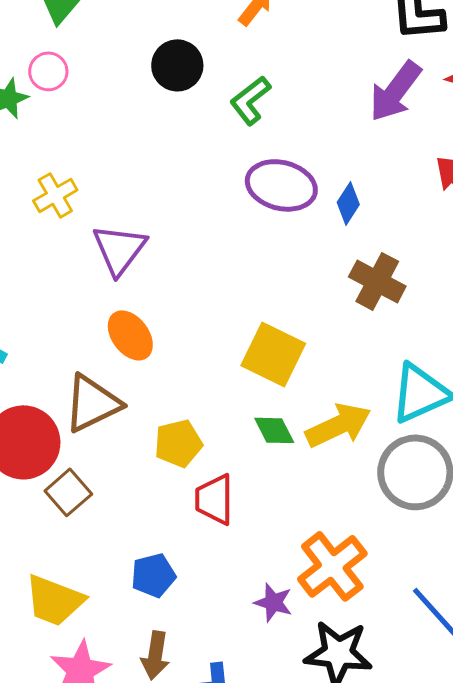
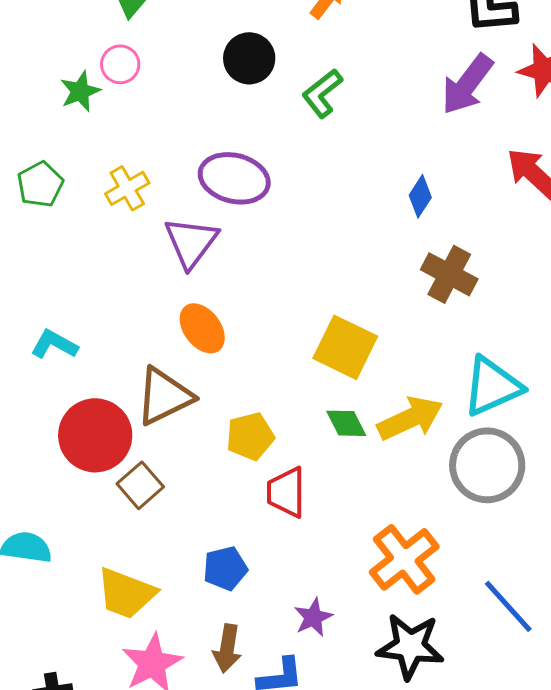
purple ellipse: (281, 185) -> (234, 178), moved
purple star: (273, 602) -> (313, 617), moved, turned 30

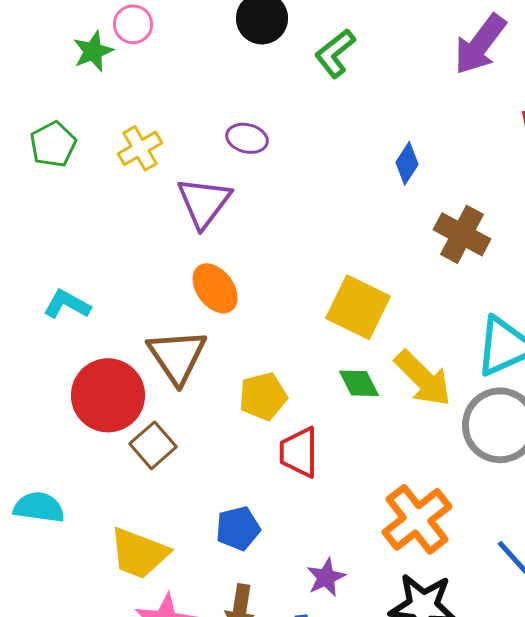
purple ellipse: (234, 178) -> (247, 138), size x0.6
blue diamond: (420, 196) -> (407, 163), moved
brown triangle: (164, 396) -> (177, 356), turned -38
yellow arrow: (410, 418) -> (423, 378), turned 70

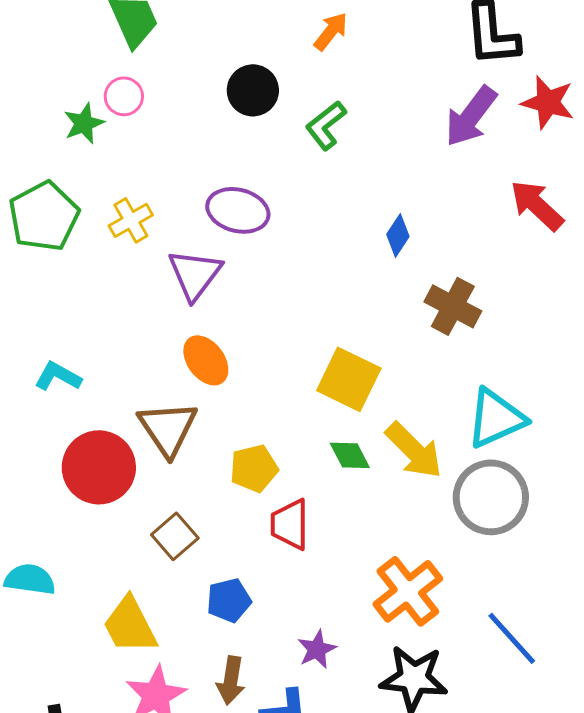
purple ellipse: (247, 138) -> (238, 210), size x1.5
green pentagon: (53, 144) -> (44, 216), size x1.5
brown square: (153, 445) -> (175, 536), moved
yellow trapezoid: (139, 553) -> (130, 625), turned 42

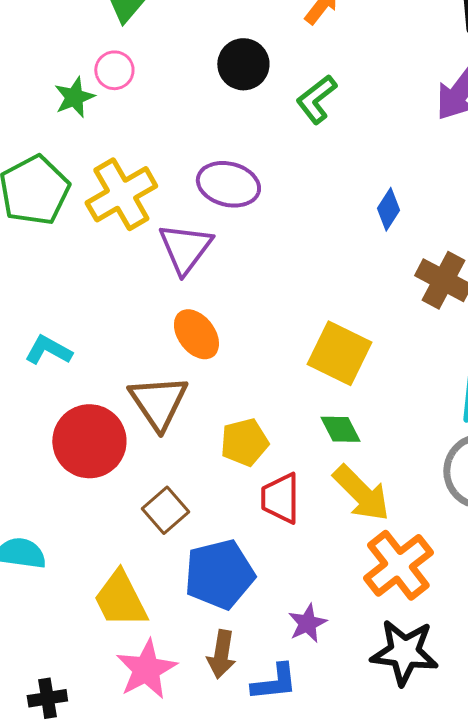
yellow cross: (131, 220) -> (121, 194), size x1.6
yellow arrow: (414, 450) -> (361, 493), moved
blue pentagon: (229, 600) -> (219, 574), size x1.6

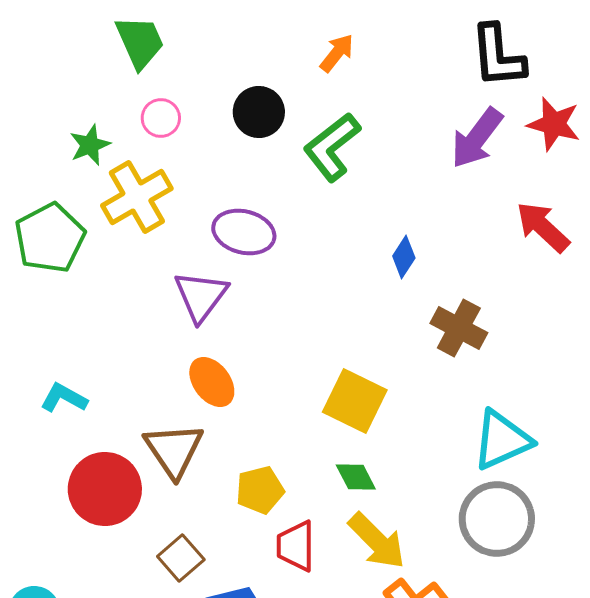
pink circle: (114, 70) -> (161, 118), moved
green L-shape: (316, 99) -> (332, 147), size x1.4
yellow cross: (121, 194) -> (137, 197), moved

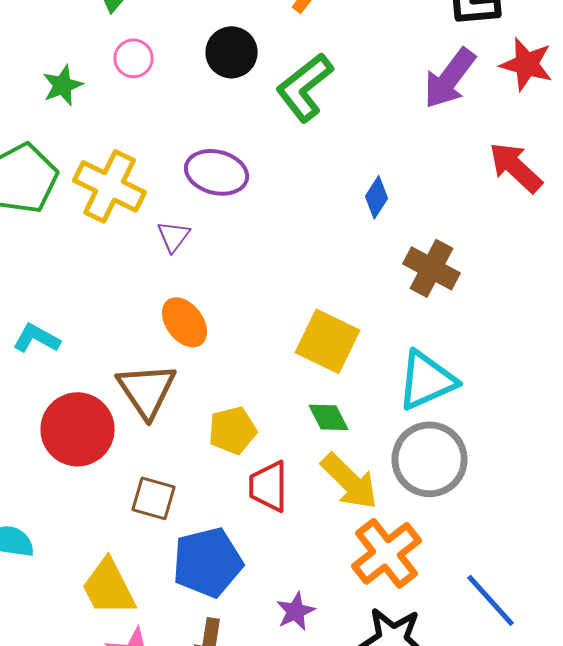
yellow cross: (137, 197) -> (110, 186), moved, turned -34
purple triangle: (201, 296) -> (174, 236), size x0.6
cyan triangle: (502, 440) -> (427, 380), moved
gray circle: (497, 519) -> (430, 459), moved
brown square: (181, 558) -> (154, 498), turned -33

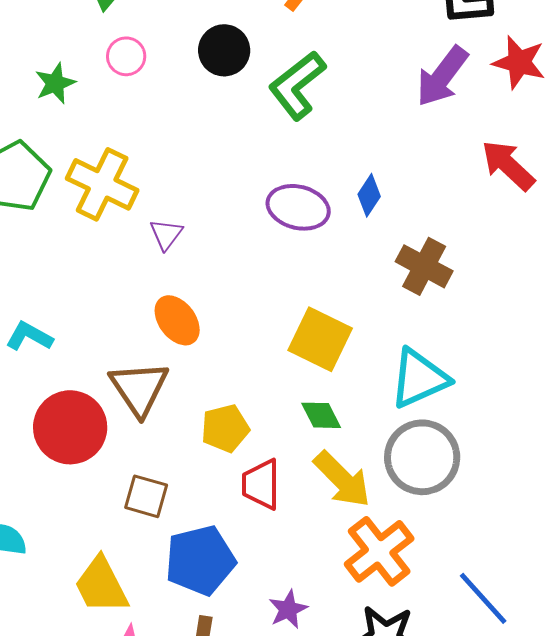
purple ellipse: (217, 172) -> (298, 207), moved

